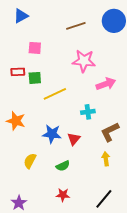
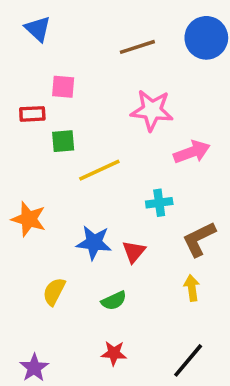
blue triangle: (21, 16) -> (38, 29), turned -49
red rectangle: (18, 72) -> (32, 114), moved

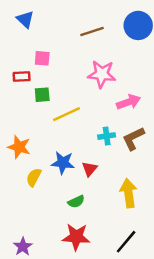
brown L-shape: (199, 239) -> (133, 138), moved
yellow arrow: (192, 288) -> (128, 193), size x1.6
yellow semicircle: (54, 292) -> (34, 177), moved
red star: (114, 353) -> (76, 237), size x1.6

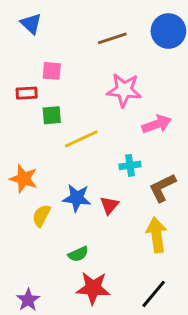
brown L-shape: (133, 138) -> (162, 188), moved
green semicircle: (76, 202) -> (78, 254), moved

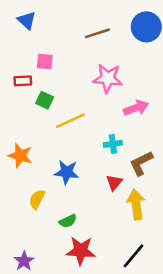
green square: (52, 115) -> (45, 100), turned 30
red triangle: (109, 205) -> (114, 183), moved
yellow semicircle: (41, 216) -> (37, 199), moved

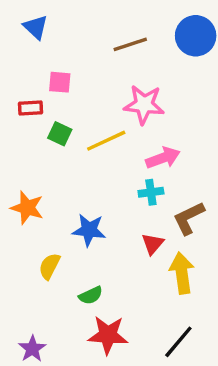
pink arrow: (136, 108) -> (163, 158), moved
yellow line: (70, 121) -> (106, 141), moved

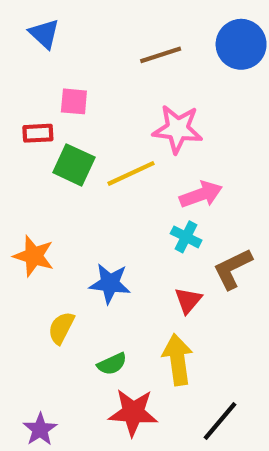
green square: (60, 134) -> (74, 165), size x1.4
cyan cross: (151, 192) -> (186, 237), turned 35
yellow arrow: (182, 273) -> (178, 360), moved

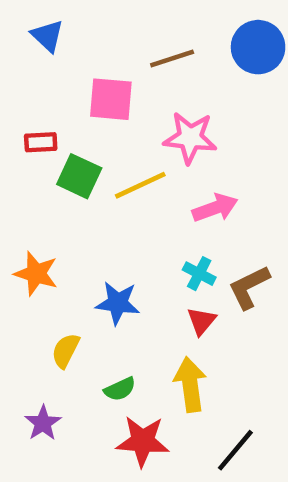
pink square: (74, 101) -> (111, 99), moved, size x1.5
cyan cross: (186, 237) -> (199, 274), moved
purple star: (40, 429) -> (43, 423), moved

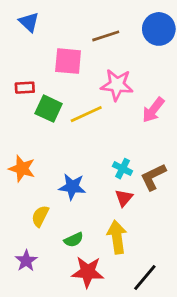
pink arrow: (215, 208) -> (153, 110), moved, turned 148

